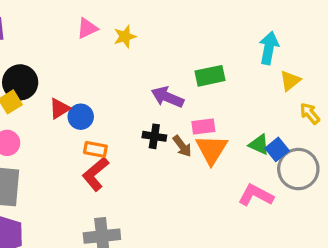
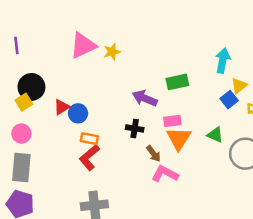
pink triangle: (87, 28) -> (83, 45), size x1.6
brown arrow: (182, 146) -> (154, 154), moved
blue square: (277, 149) -> (229, 100), moved
pink L-shape: (256, 195) -> (165, 174), moved

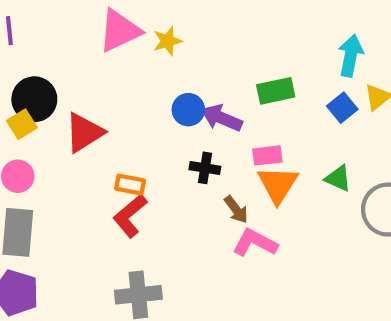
blue square: (229, 100) -> (342, 108), moved
red triangle: (62, 107) -> (84, 133), size x1.5
blue circle: (78, 113) -> (188, 110), moved

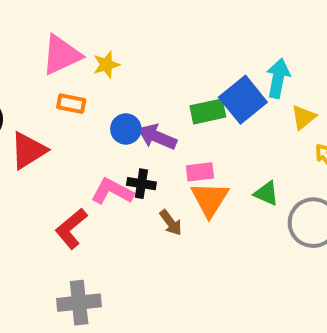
blue square: (342, 108) -> (243, 100), moved, size x1.6
orange rectangle: (130, 185) -> (71, 104), moved
pink L-shape: (255, 243) -> (112, 191), moved

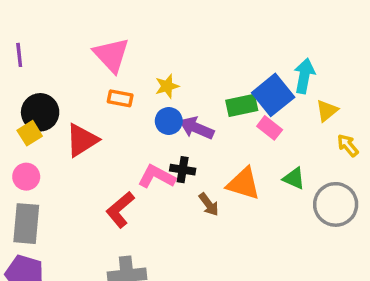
pink triangle: (61, 55) -> (111, 55), turned -48
yellow star: (106, 65) -> (167, 86), moved
pink rectangle: (200, 172) -> (270, 128), moved, turned 45
orange triangle: (210, 199) -> (243, 184), turned -45

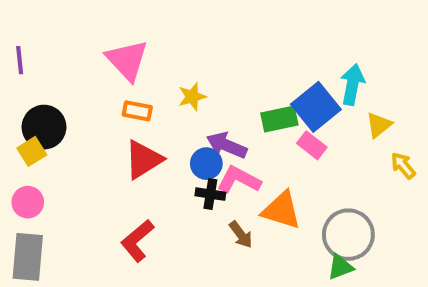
blue circle: (169, 121) -> (206, 164), moved
red triangle: (82, 140) -> (143, 160), moved
pink L-shape: (157, 177) -> (239, 180), moved
green triangle: (294, 178) -> (340, 267), moved, turned -45
gray circle: (336, 204) -> (348, 235), moved

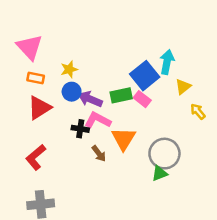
green rectangle: (279, 119) -> (121, 95), moved
blue circle: (206, 164) -> (72, 92), moved
orange triangle: (281, 210) -> (124, 139), turned 45

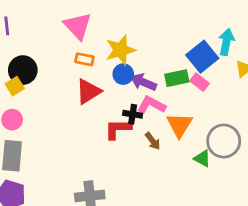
yellow star: (69, 69) -> (121, 50), size x1.6
red L-shape: (36, 157) -> (118, 129), moved, turned 40
green triangle: (160, 173) -> (202, 158), moved, turned 49

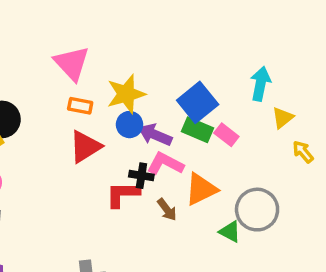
blue square: (202, 57) -> (198, 102), moved
green rectangle: (177, 78) -> (198, 130), turned 35
orange triangle: (179, 125) -> (201, 189), turned 32

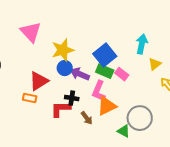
orange rectangle: (80, 106) -> (30, 98), moved
pink L-shape: (165, 164) -> (99, 91), moved, turned -95

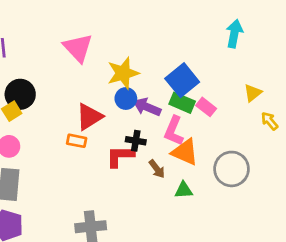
cyan arrow: (142, 44) -> (234, 34), moved
orange triangle: (107, 106) -> (185, 152), turned 50
green triangle: (124, 131) -> (184, 190), moved, turned -32

